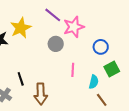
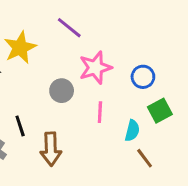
pink star: (74, 27) -> (95, 68), moved
gray circle: (56, 44) -> (62, 91), moved

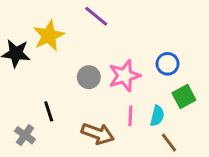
pink star: (95, 68) -> (124, 76), moved
pink line: (100, 112) -> (130, 116), moved
brown arrow: (51, 149) -> (98, 134), moved, turned -68

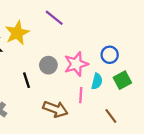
black line: (49, 111) -> (26, 80), moved
cyan semicircle: (157, 116) -> (97, 81), moved

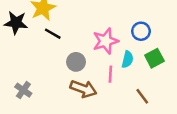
gray circle: (48, 65) -> (76, 62), moved
black line: (26, 80) -> (53, 34), moved, turned -42

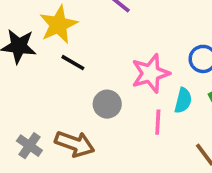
brown arrow: (83, 89) -> (75, 144), moved

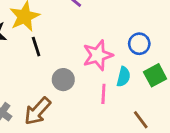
black line: (73, 63) -> (36, 47), turned 42
brown arrow: (75, 144) -> (37, 111), turned 112

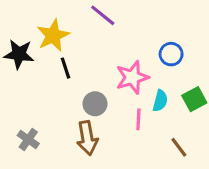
blue circle: (139, 44) -> (171, 54), moved
brown arrow: (37, 111) -> (87, 138), moved, turned -52

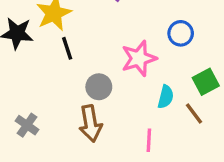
cyan semicircle: (160, 101) -> (166, 97), moved
pink line: (138, 119) -> (149, 140), moved
brown line: (179, 147) -> (194, 113), moved

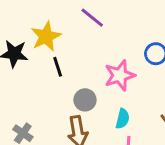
cyan semicircle: (166, 97) -> (123, 119), moved

